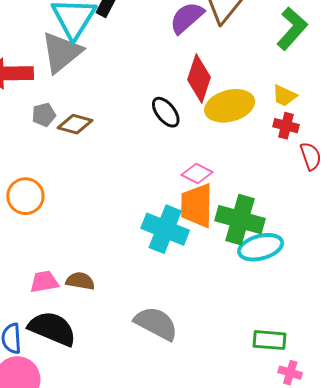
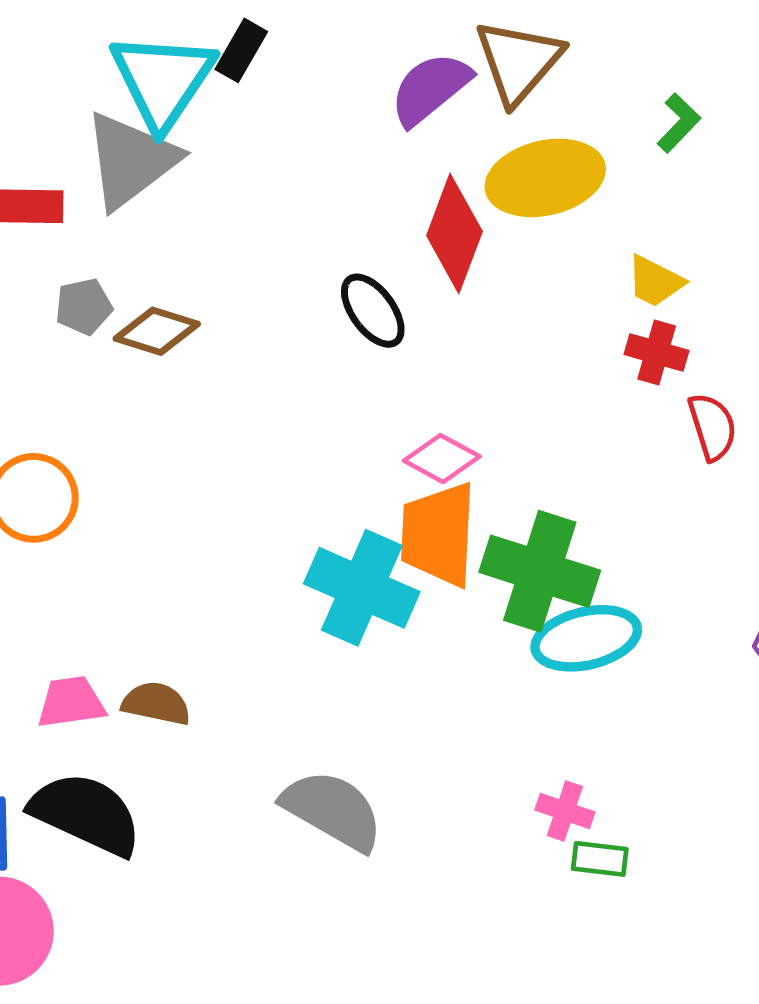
green L-shape: (292, 29) -> (679, 123), size x0.6
yellow ellipse: (230, 106) -> (545, 178), moved
green rectangle: (270, 340) -> (600, 859), size x0.7
pink cross: (290, 373) -> (565, 811), moved

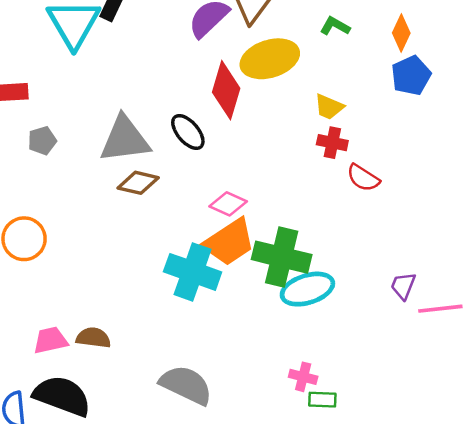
green L-shape: (679, 123) -> (335, 26), turned -100
gray triangle: (131, 160) -> (125, 139), moved, turned 34
brown diamond: (157, 331) -> (138, 183), moved
red semicircle: (712, 427) -> (363, 178), turned 144
orange trapezoid: (438, 534) -> (229, 242), turned -122

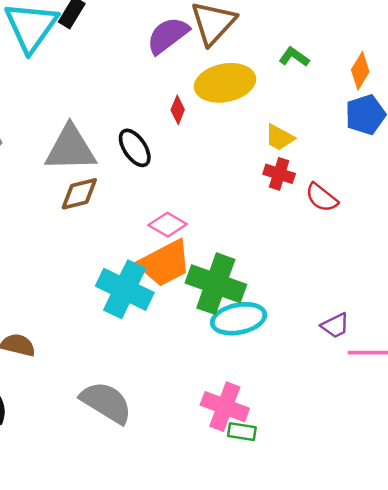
red diamond: (226, 90) -> (178, 110), size x0.5
red semicircle: (363, 178) -> (322, 198), moved
brown diamond: (138, 183) -> (79, 194), turned -33
purple trapezoid: (403, 286) -> (335, 326), turned -144
pink cross: (303, 377) -> (225, 407), size x1.6

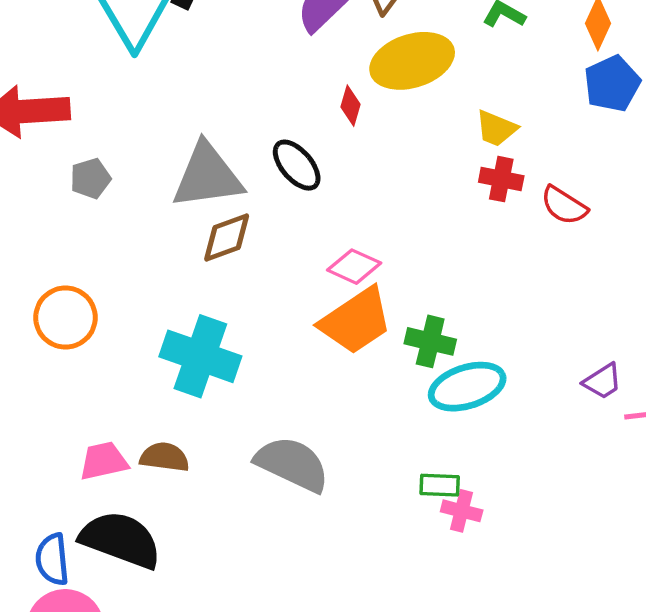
green cross: (216, 284) -> (430, 341), size x0.6
cyan cross: (125, 289) -> (200, 356), moved
gray semicircle: (106, 402) -> (292, 464), moved
pink cross: (225, 407) -> (462, 511), size x0.6
green rectangle: (242, 432) -> (440, 485), moved

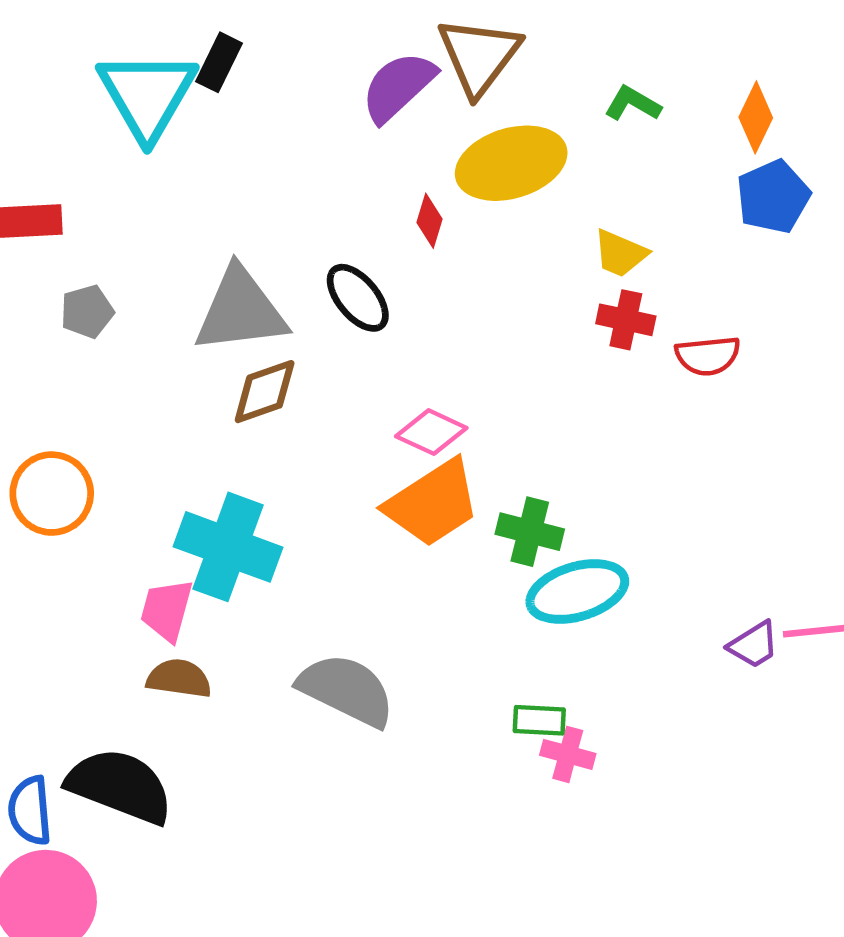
red semicircle: (564, 206) -> (708, 356), turned -39
purple trapezoid: (603, 381) -> (754, 645), moved
pink trapezoid: (104, 461) -> (167, 610), moved, turned -63

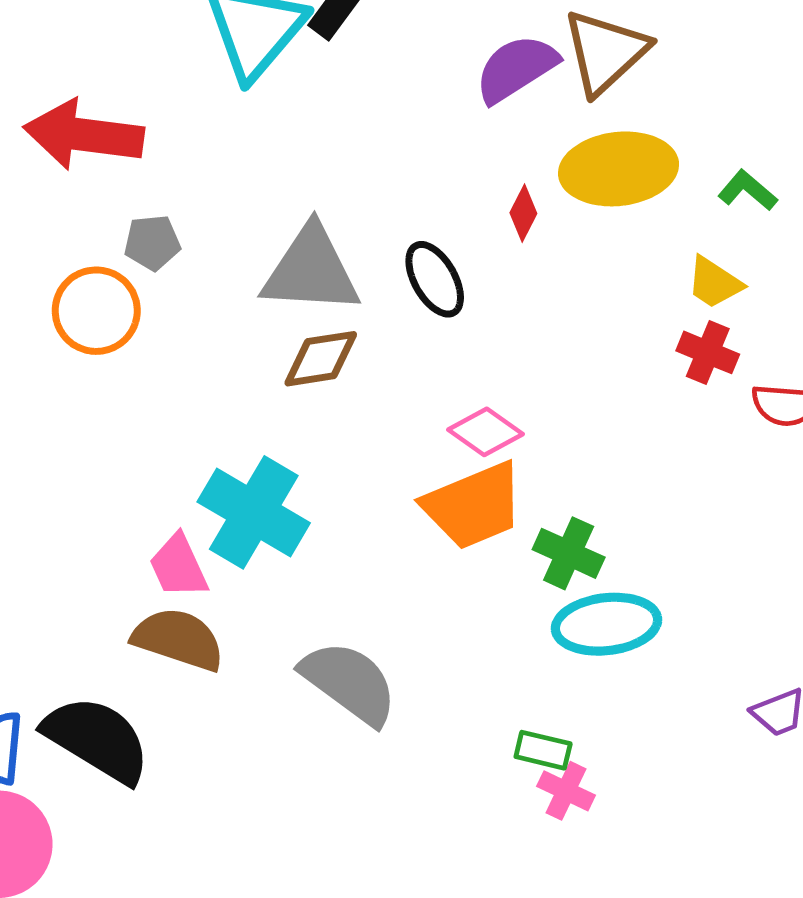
green L-shape: (633, 104) -> (748, 190), moved
orange circle: (52, 494) -> (96, 311), moved
pink trapezoid: (167, 610) -> (178, 566), turned -50
brown semicircle: (179, 678) -> (178, 639), size x1.4

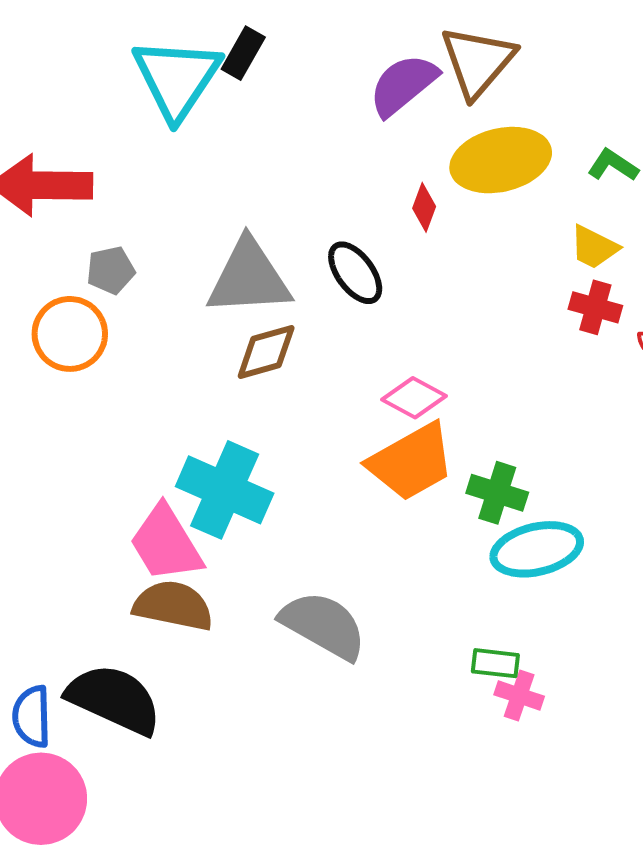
pink trapezoid: (178, 566) -> (166, 543), size x1.4

